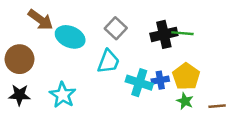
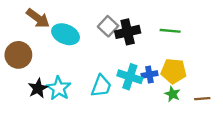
black cross: (164, 34) -> (128, 32), moved
cyan trapezoid: (108, 62) -> (101, 86), moved
yellow pentagon: (186, 76) -> (174, 71), turned -30
black star: (19, 95) -> (38, 88), moved, turned -30

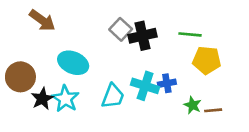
cyan ellipse: (66, 34) -> (73, 63), moved
brown circle: (18, 55) -> (20, 77), moved
yellow pentagon: (174, 71) -> (207, 60), moved
brown line: (202, 99) -> (213, 110), moved

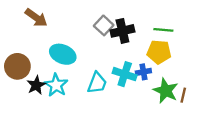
yellow pentagon: (207, 60) -> (159, 52), moved
green star: (193, 105) -> (166, 91), size x1.6
brown line: (213, 110) -> (183, 95), turned -72

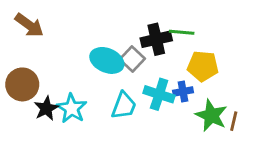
brown arrow: (36, 18) -> (29, 25), moved
gray square: (104, 25) -> (132, 59), moved
green line: (163, 30) -> (182, 32), moved
cyan ellipse: (63, 54) -> (107, 60), moved

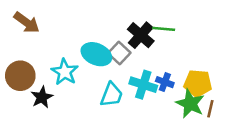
black cross: (156, 39) -> (141, 35), turned -36
yellow pentagon: (203, 66) -> (198, 83), moved
blue cross: (183, 91) -> (165, 82), turned 30
cyan star: (72, 108) -> (65, 72), moved

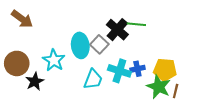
cyan ellipse: (96, 54) -> (80, 45), turned 60
blue cross: (165, 82) -> (137, 69), turned -32

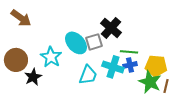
green line: (136, 24) -> (129, 52), moved
gray square: (99, 44) -> (94, 42), turned 30
cyan ellipse: (80, 45) -> (76, 43), turned -35

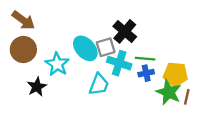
brown circle: (16, 60) -> (23, 50), moved
cyan cross: (113, 67) -> (119, 63), moved

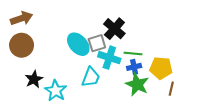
brown arrow: (23, 20) -> (22, 18), turned -55
cyan star: (57, 64) -> (56, 91), moved
green star: (169, 92) -> (137, 84), moved

